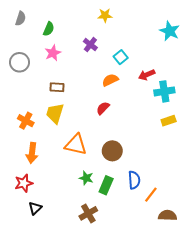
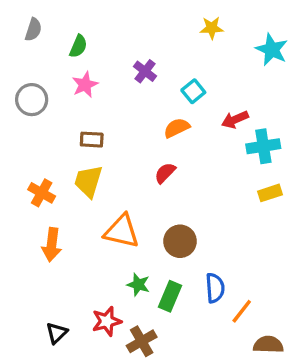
yellow star: (105, 15) -> (212, 28), moved
red star: (24, 183) -> (107, 321), moved

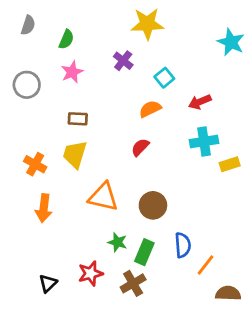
yellow star: (212, 28) -> (147, 24), moved, size x1.6
cyan cross: (263, 146) -> (204, 142), moved
brown cross: (142, 341) -> (133, 283), moved

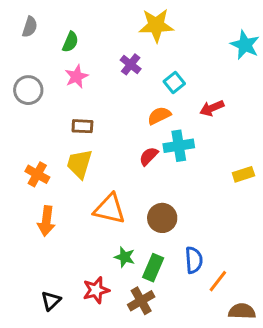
cyan cross: (204, 142) -> (179, 146), moved

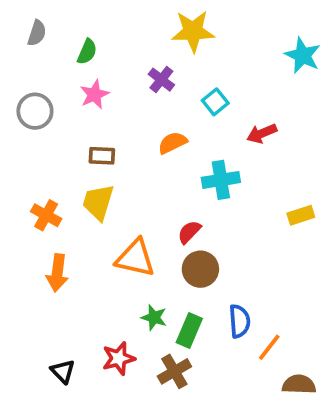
orange semicircle: (159, 116) -> (173, 143), moved
red semicircle: (149, 156) -> (189, 232), moved
black triangle: (51, 301) -> (63, 371), turned -30

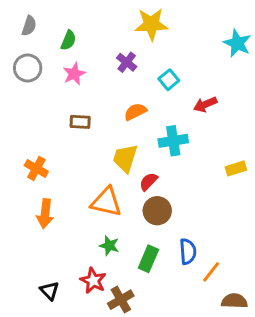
gray circle: (35, 111) -> (28, 68), moved
yellow trapezoid: (98, 202) -> (125, 158), moved
green star: (154, 317) -> (109, 246), moved
red star: (119, 358) -> (93, 281), turned -30
brown cross: (174, 371) -> (121, 300), moved

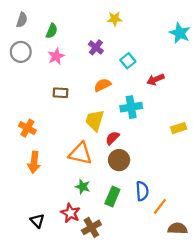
yellow star: (151, 24) -> (115, 19), size x0.6

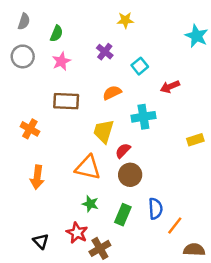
brown rectangle: (61, 93) -> (66, 101), size x1.5
orange cross: (27, 128) -> (30, 129), moved

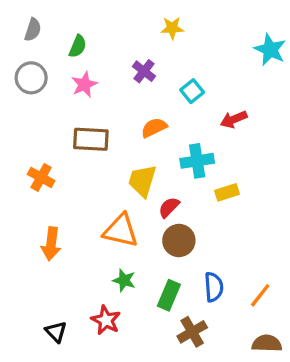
yellow rectangle: (195, 140) -> (227, 192), moved
orange line: (175, 226) -> (260, 295), moved
brown cross: (100, 248) -> (192, 332), moved

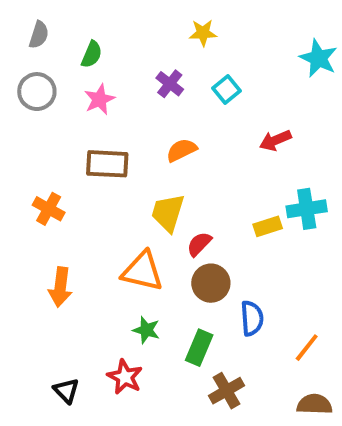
cyan square: (192, 91) -> (227, 90), moved
cyan cross: (197, 161) -> (307, 209), moved
blue semicircle: (214, 287) -> (252, 318), moved

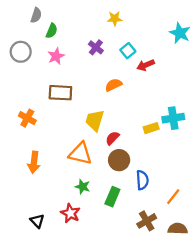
gray semicircle: (39, 35) -> (36, 15), moved
red arrow: (275, 140) -> (146, 65), moved
orange semicircle: (182, 150) -> (114, 85), moved
brown cross: (227, 391) -> (147, 221), moved

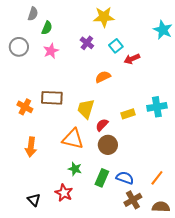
yellow star: (115, 19) -> (104, 17), size x1.5
brown rectangle: (60, 93) -> (52, 98), moved
yellow rectangle: (151, 128) -> (128, 114), moved
blue semicircle: (142, 180) -> (125, 178), moved, turned -66

